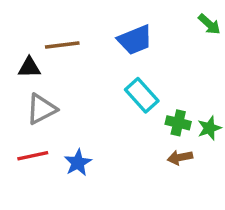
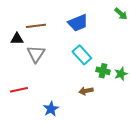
gray triangle: (41, 109) -> (36, 54), moved, turned -30
brown arrow: (180, 157) -> (86, 91), moved
blue star: (78, 163) -> (51, 109), moved

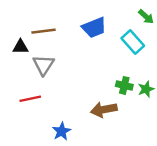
cyan rectangle: (82, 55) -> (133, 42), moved
red line: (19, 90) -> (30, 99), moved
brown arrow: (86, 91) -> (104, 110), size x1.5

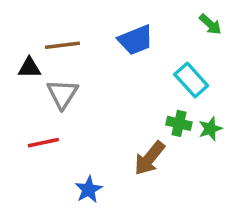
cyan rectangle: (133, 42) -> (191, 80), moved
brown arrow: (104, 110) -> (149, 158), turned -40

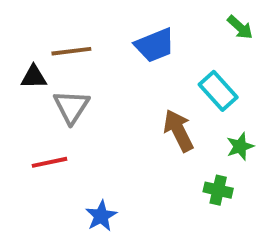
green cross: (179, 123) -> (218, 190), moved
brown arrow: (149, 158) -> (179, 131), moved, turned 114

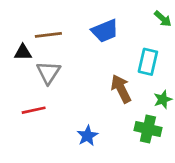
cyan rectangle: (218, 91) -> (148, 62), turned 55
green cross: (218, 190) -> (148, 129), size x1.4
blue star: (101, 216) -> (87, 136), moved

